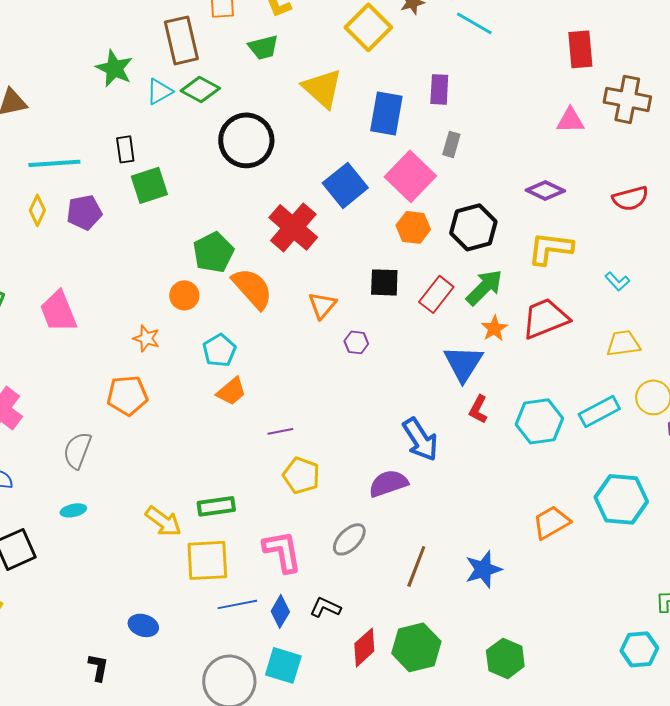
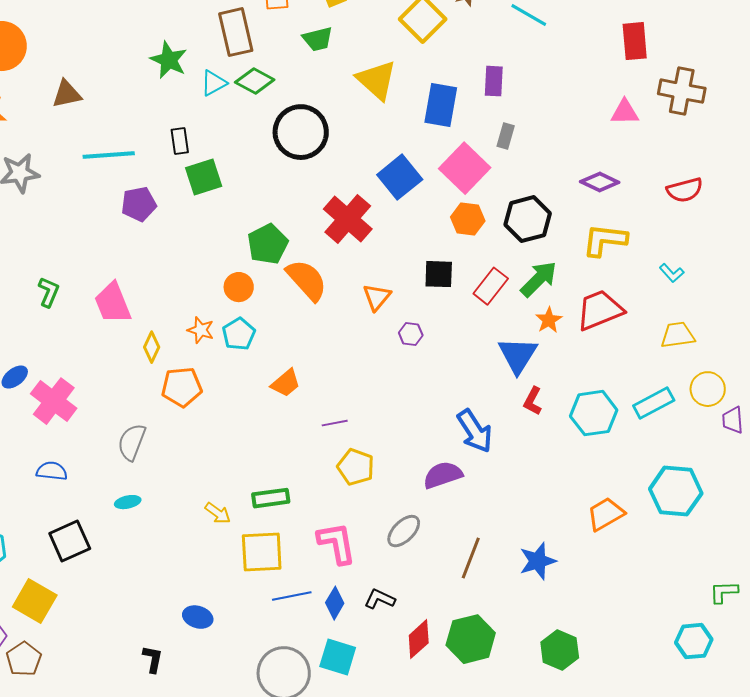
yellow diamond: (37, 210) -> (152, 347), moved
cyan pentagon: (219, 350) -> (239, 334), moved
yellow arrow: (163, 521) -> (218, 513), size x0.7

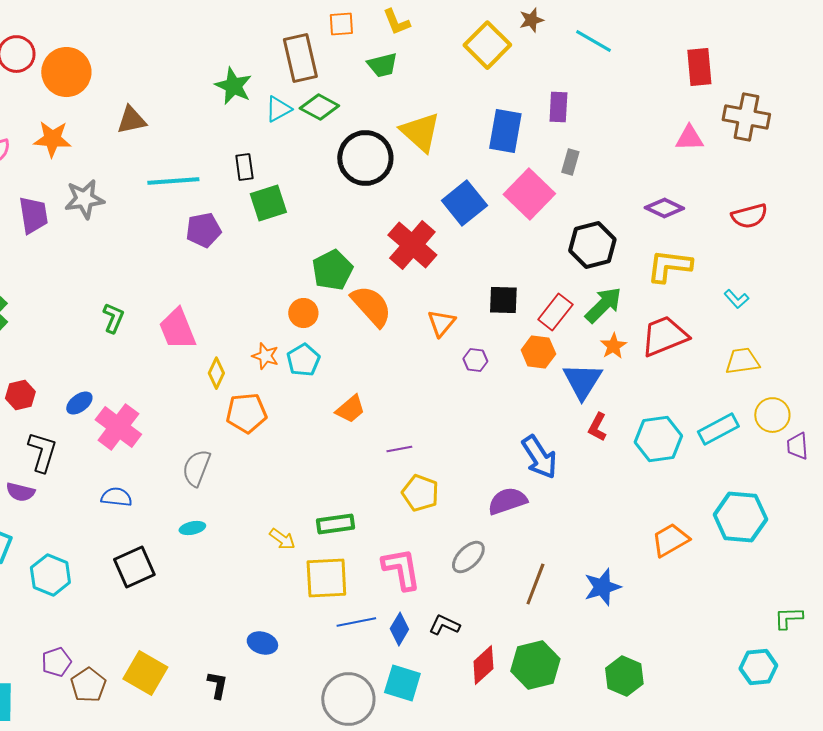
yellow triangle: (377, 80) -> (420, 132), moved
orange hexagon: (468, 219) -> (538, 352), moved
yellow square: (35, 601) -> (145, 673), moved

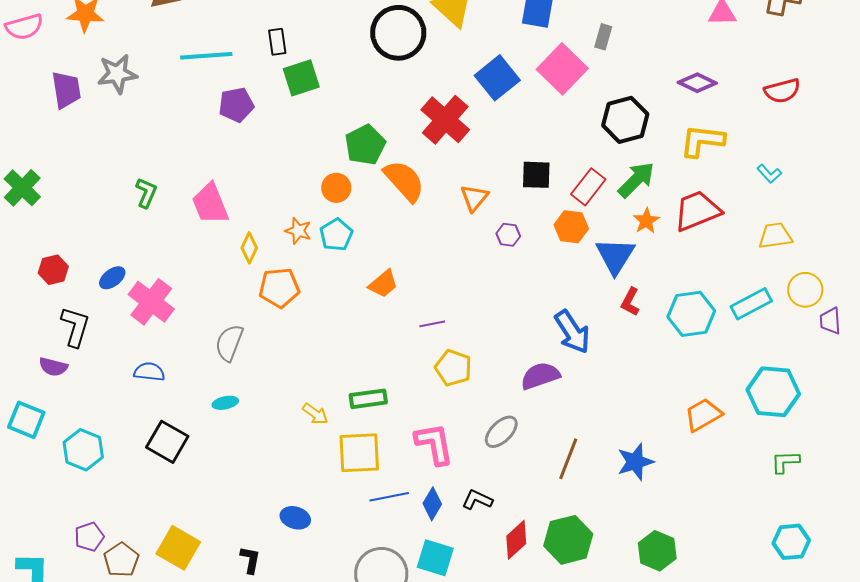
black square: (134, 567) -> (167, 442), turned -36
green L-shape: (788, 618) -> (785, 462), moved

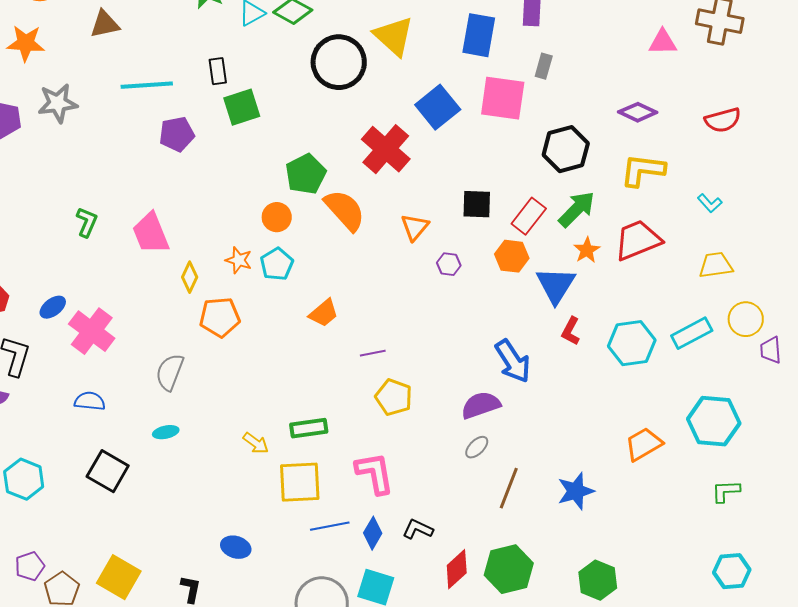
pink square: (562, 69) -> (503, 98), turned -36
gray ellipse: (501, 432) -> (477, 447), moved, size x0.7

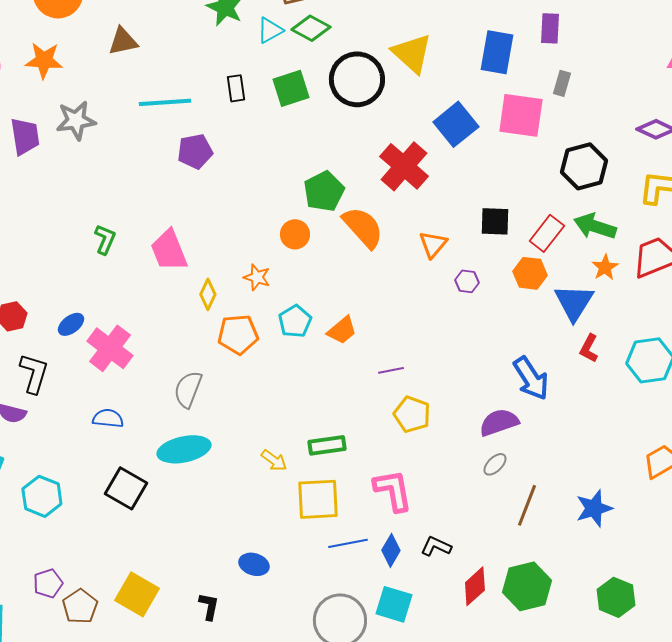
green square: (242, 107) -> (291, 88), moved
green arrow: (577, 209) -> (595, 226), turned -117
cyan pentagon: (277, 264) -> (295, 321), moved
cyan ellipse: (166, 432) -> (184, 449), size x2.0

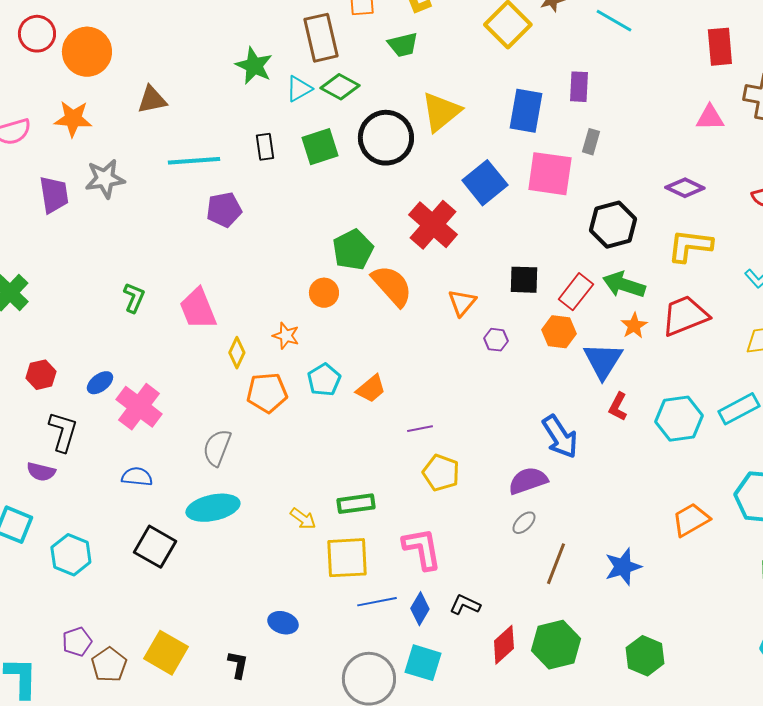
yellow triangle: (412, 53) -> (441, 112), turned 39

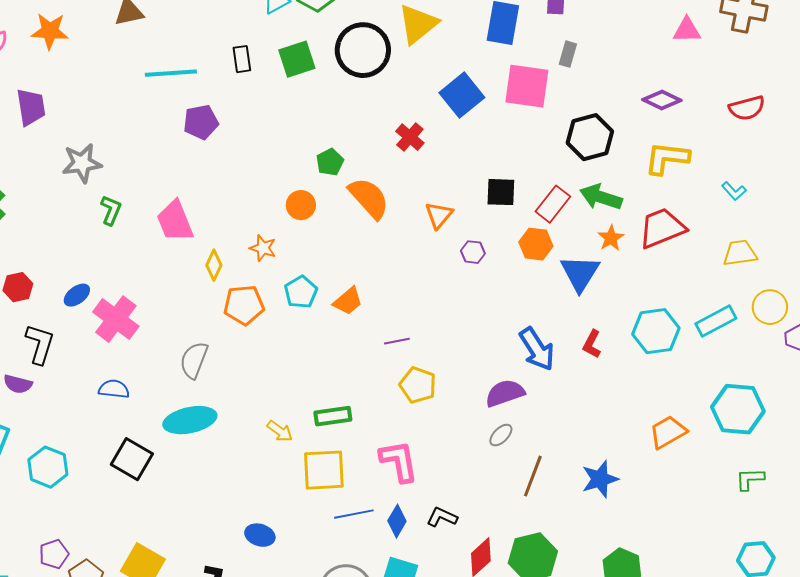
gray star: (105, 179) -> (82, 163), moved
red cross: (433, 225) -> (410, 137), size x0.6
green pentagon: (353, 250) -> (330, 162), size x0.7
red L-shape: (618, 407) -> (592, 344), moved

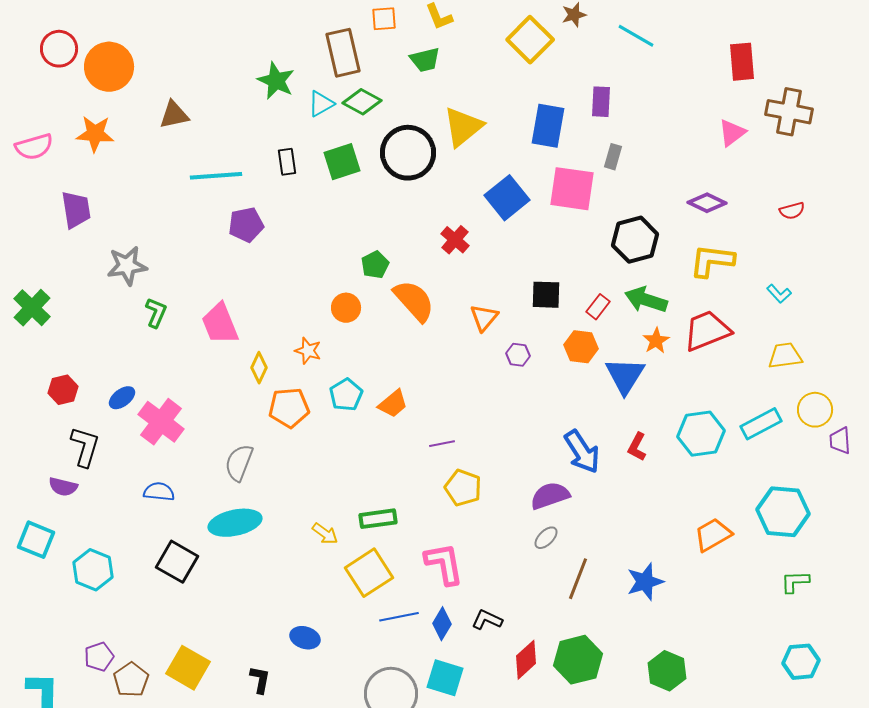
pink triangle: (687, 30) -> (732, 133), turned -36
red semicircle: (747, 108) -> (792, 211), size x0.7
red rectangle: (553, 204) -> (598, 307), size x0.7
yellow square: (324, 470) -> (369, 573), turned -30

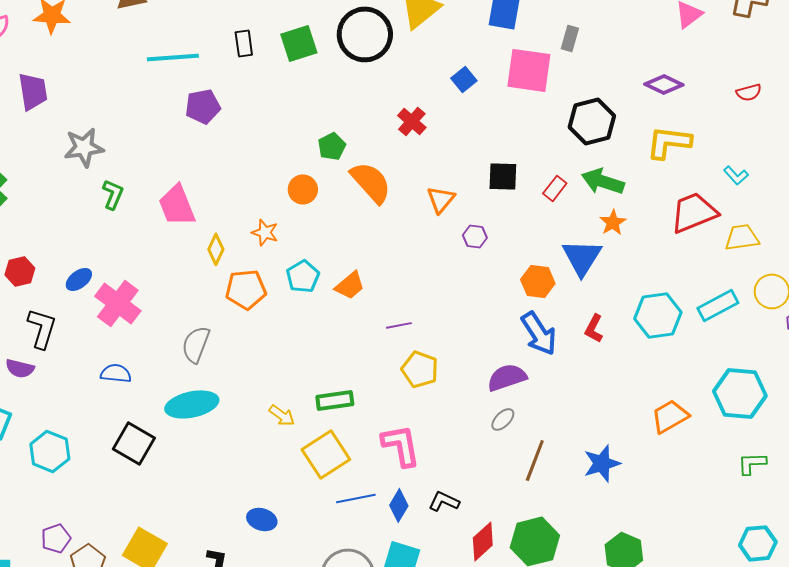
blue square: (507, 198) -> (464, 79), size x0.6
red trapezoid: (707, 331) -> (694, 212), moved
orange hexagon: (581, 347) -> (538, 281), moved

